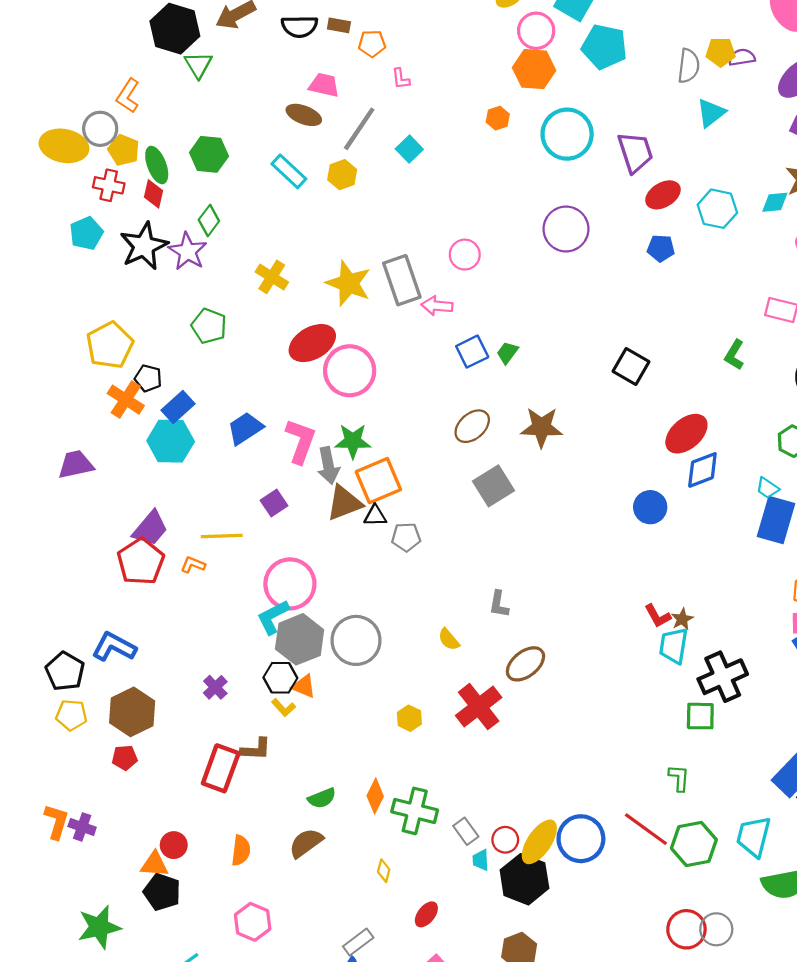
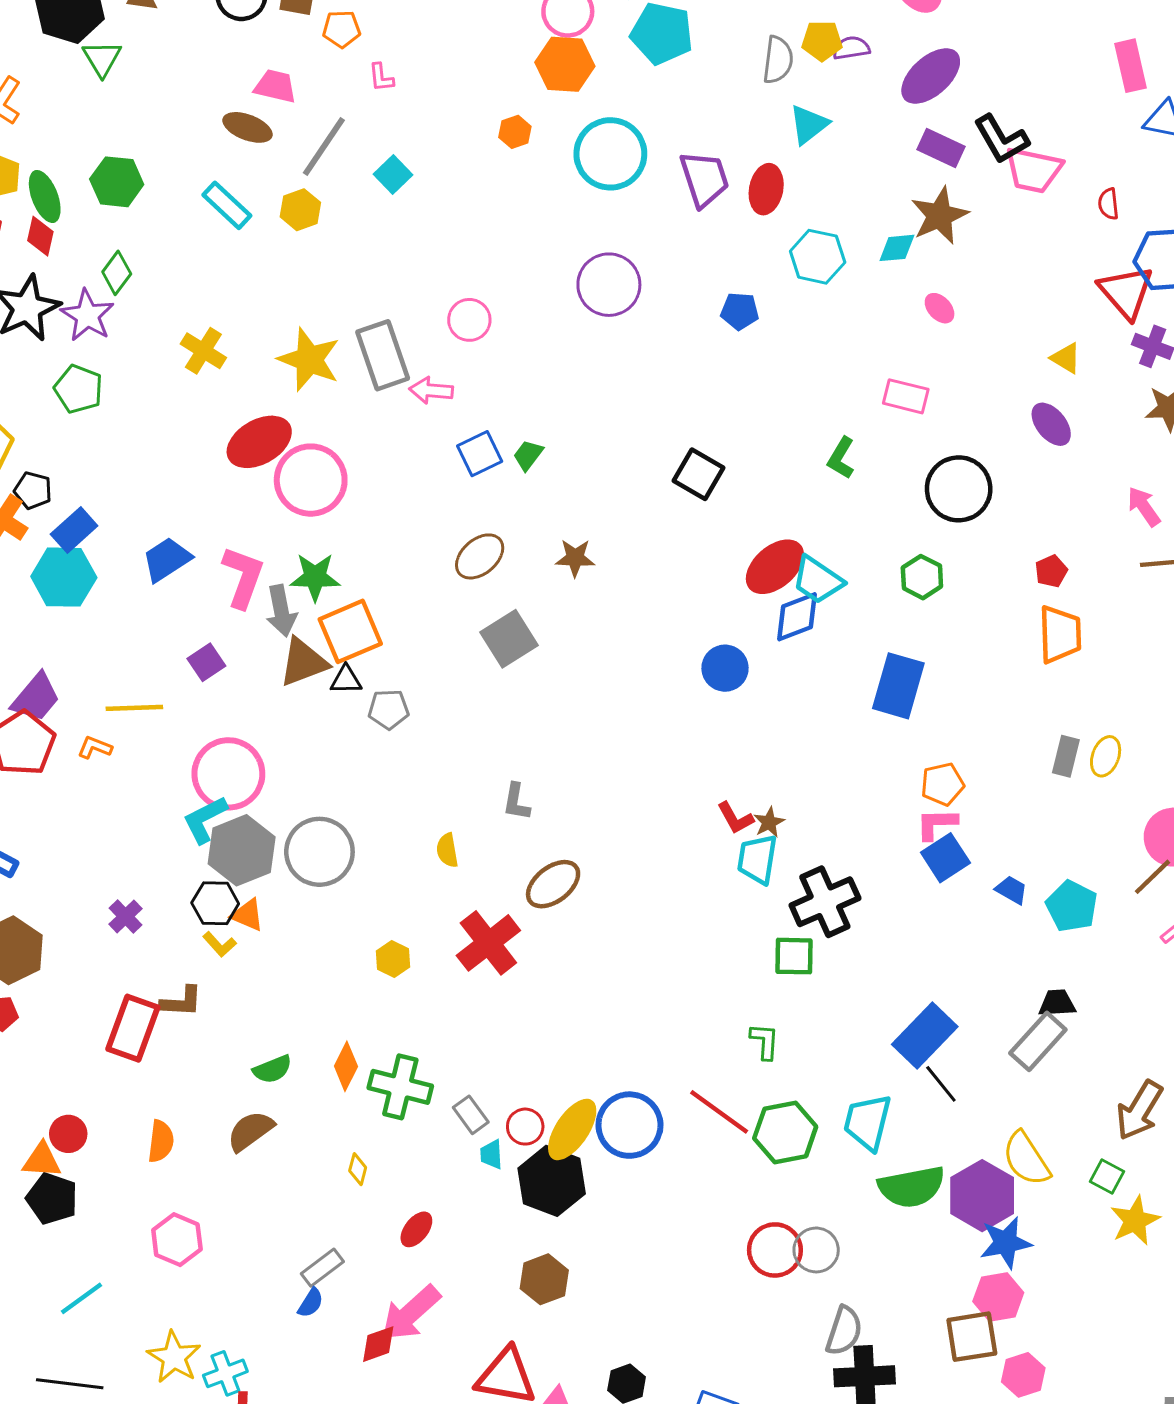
red ellipse: (663, 195) -> (766, 189), moved, turned -48
green pentagon: (209, 326) -> (79, 389), moved
brown star: (541, 427) -> (575, 558), size x0.7
cyan trapezoid: (767, 488) -> (818, 580), moved, size x1.6
yellow semicircle: (449, 639) -> (447, 850), turned 30

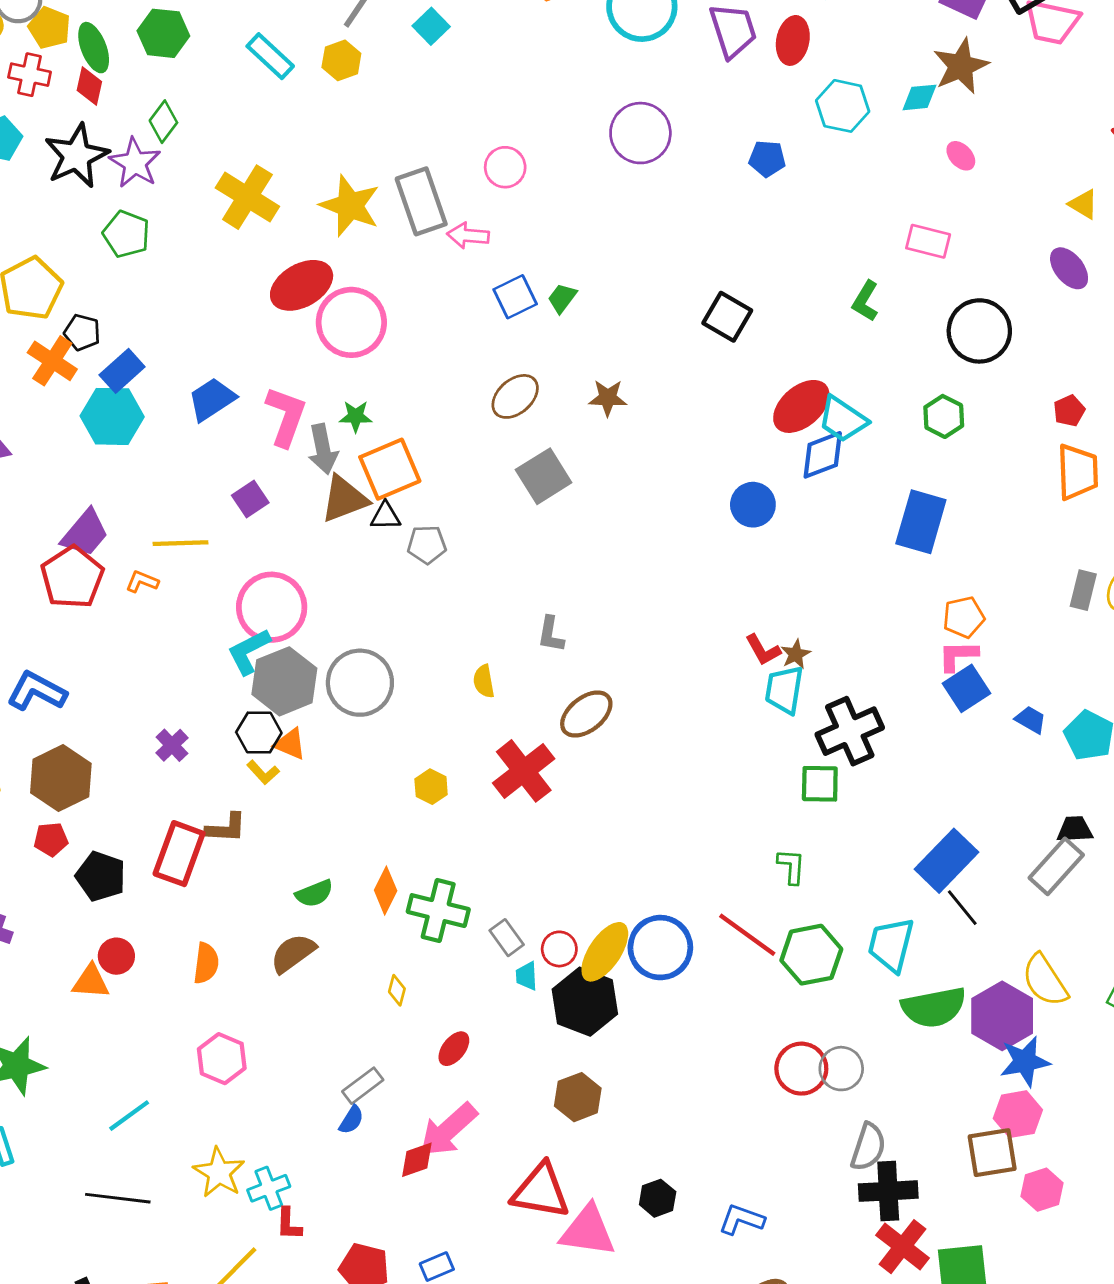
yellow cross: (203, 351) -> (247, 197), size x1.4
green star: (315, 577) -> (356, 416), size x0.7
black pentagon: (52, 1199) -> (101, 876), moved

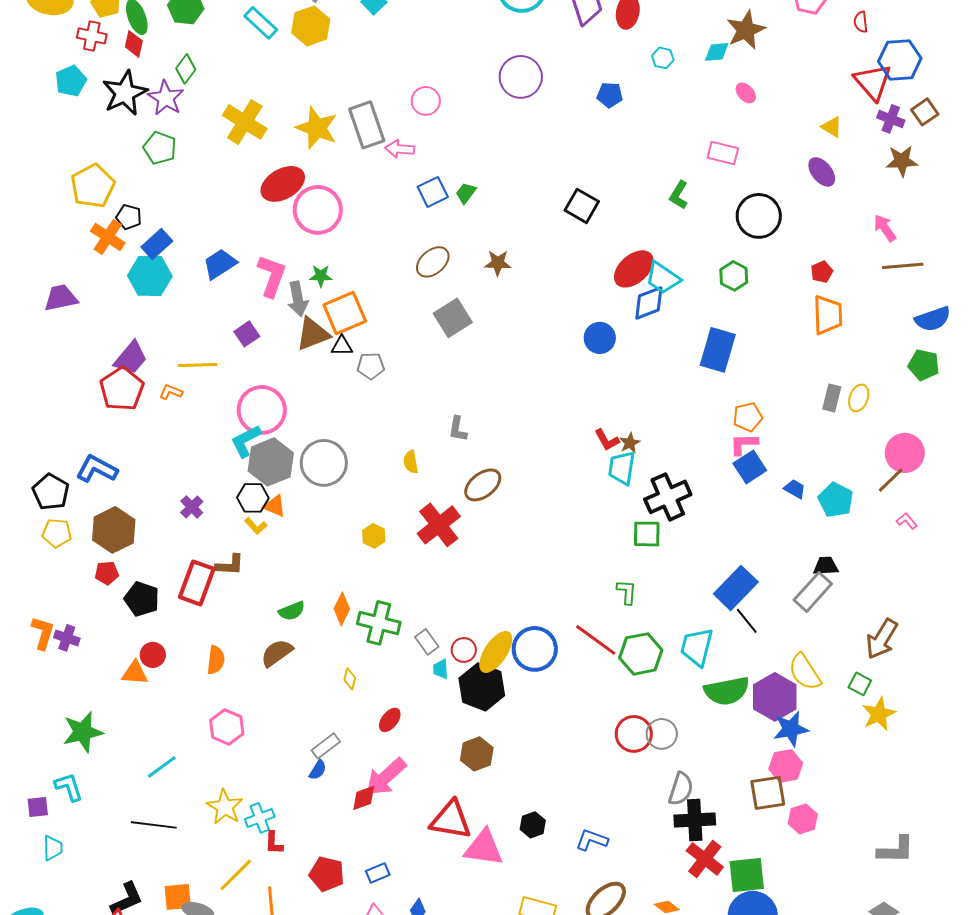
yellow hexagon: (341, 60) -> (311, 26), size x1.4
cyan hexagon: (843, 106) -> (663, 58), size x0.6

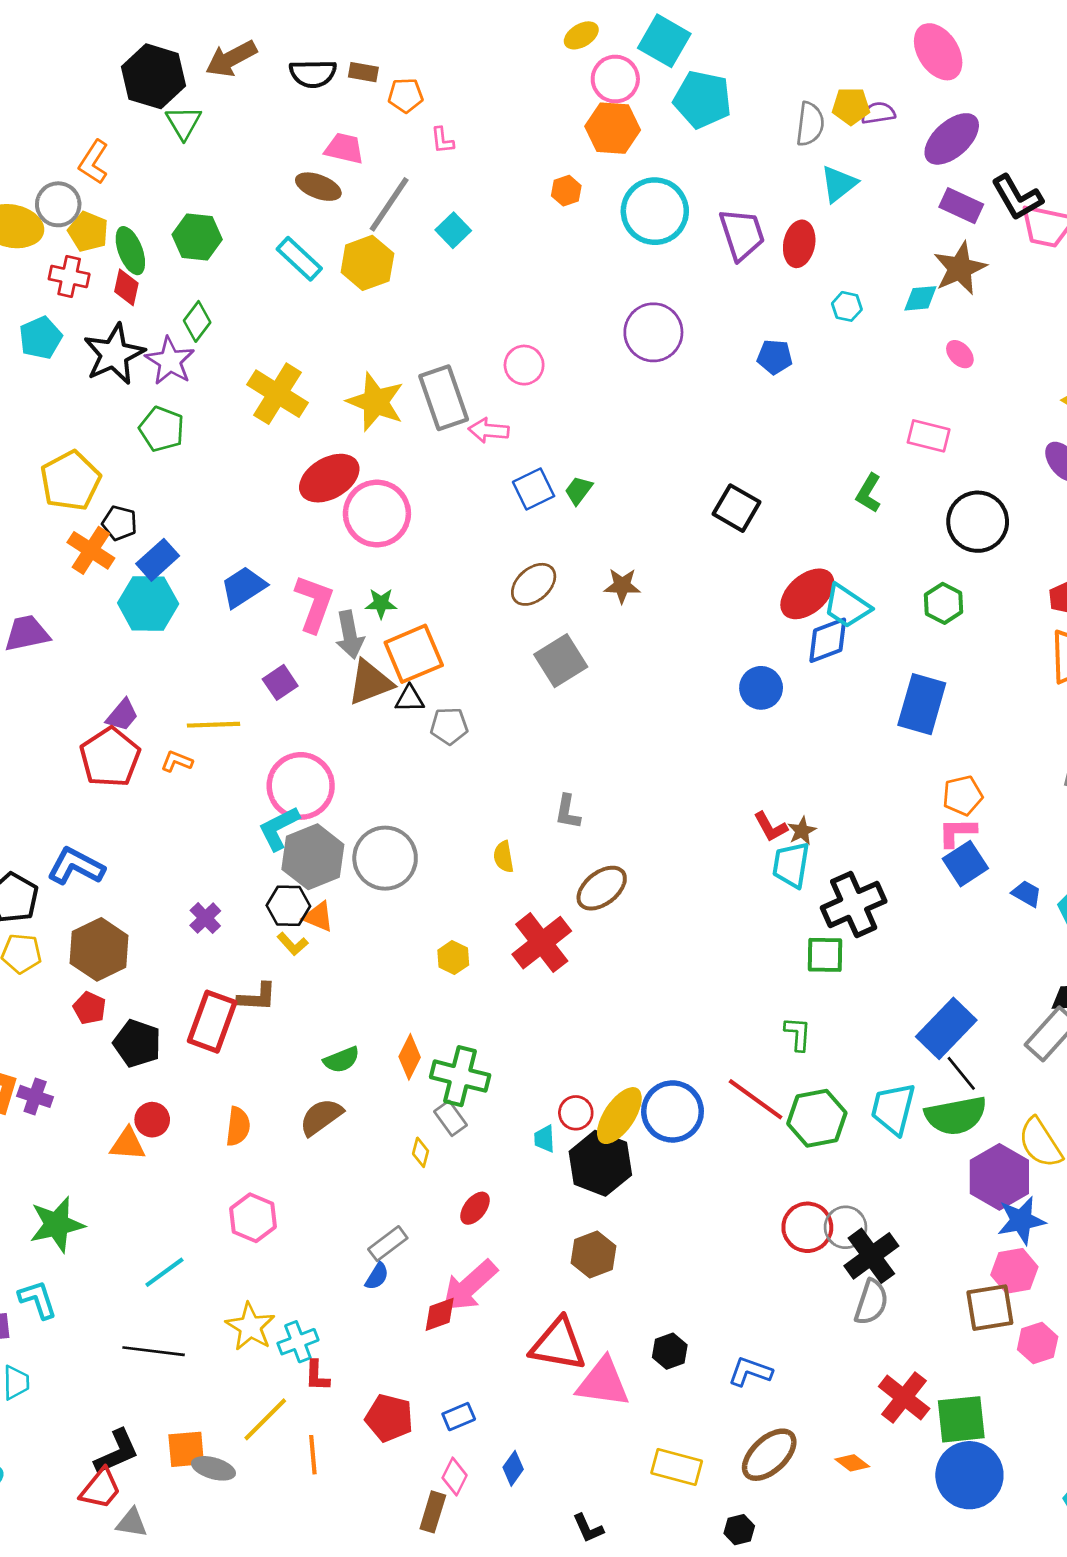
purple trapezoid: (131, 358) -> (122, 715), size x0.7
red pentagon: (107, 573) -> (90, 1008), turned 30
gray rectangle: (427, 642) -> (450, 1118), moved
green semicircle: (727, 691) -> (956, 1116), moved
black cross: (695, 820) -> (871, 1256), moved, turned -33

